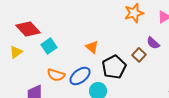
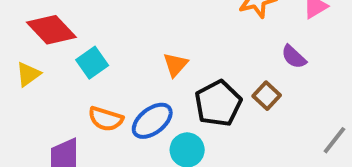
orange triangle: (92, 47) -> (175, 65), turned 32
brown square: (139, 55) -> (267, 96), moved

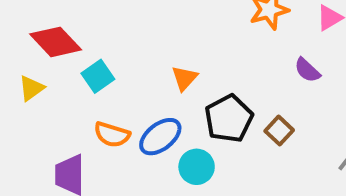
brown square: (267, 96) -> (279, 131), moved

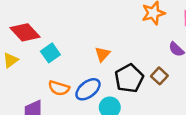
brown square: (279, 131) -> (159, 76), moved

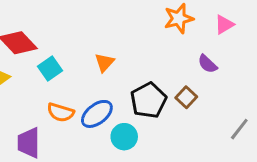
orange triangle: (102, 54) -> (104, 62), moved

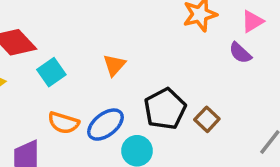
purple semicircle: (208, 64) -> (240, 53), moved
brown square: (186, 97) -> (207, 119), moved

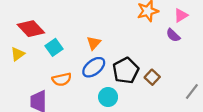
orange semicircle: (64, 123) -> (62, 79), turned -30
blue ellipse: (106, 125) -> (94, 67), moved

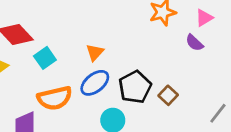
orange semicircle: (62, 79) -> (55, 98), size x1.4

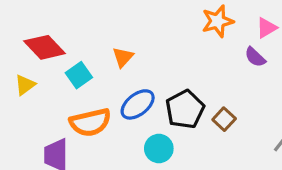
orange triangle: (95, 52) -> (123, 57), moved

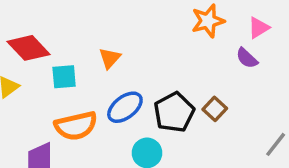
cyan square: (79, 75) -> (64, 77), turned 30
brown square: (224, 119) -> (215, 109), moved

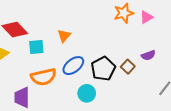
pink triangle: (259, 28) -> (146, 17), moved
purple semicircle: (247, 58) -> (148, 55), moved, turned -64

